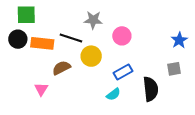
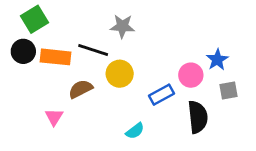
green square: (26, 15) -> (34, 19), turned -30
pink circle: (122, 36) -> (191, 75), moved
blue star: (179, 40) -> (217, 60), moved
cyan semicircle: (113, 94) -> (135, 131), moved

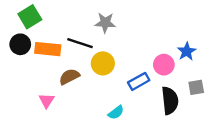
gray square: (228, 90) -> (196, 87), moved

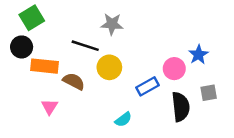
orange rectangle: (48, 49) -> (44, 66), moved
brown semicircle: (69, 77) -> (74, 81), turned 54

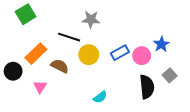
black circle: (22, 47) -> (13, 71), moved
orange rectangle: (44, 66) -> (36, 54), turned -50
blue rectangle: (148, 86) -> (120, 53), moved
gray square: (209, 93) -> (170, 75), turned -32

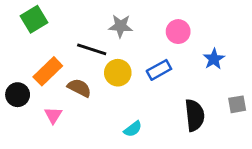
pink circle: (142, 56) -> (178, 32), moved
gray square: (170, 75) -> (237, 104), moved, turned 32

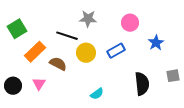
green square: (34, 19) -> (17, 29), moved
black circle: (18, 95) -> (13, 86), moved

